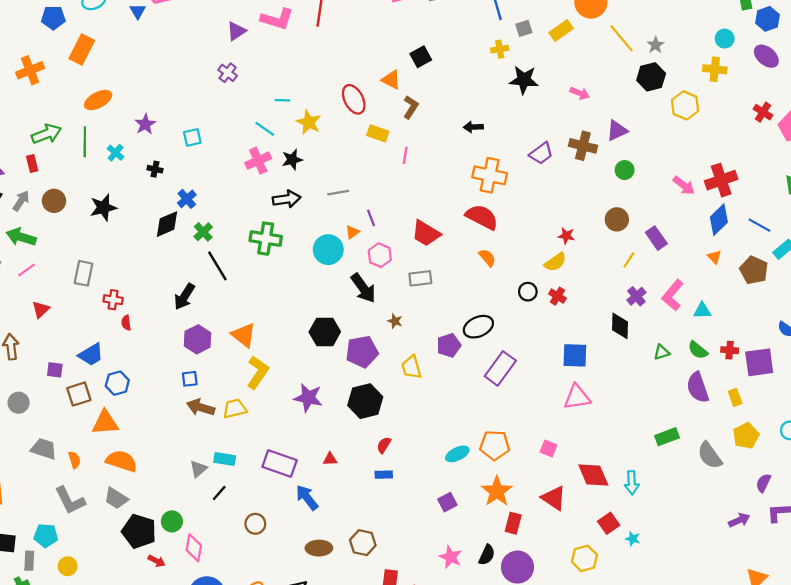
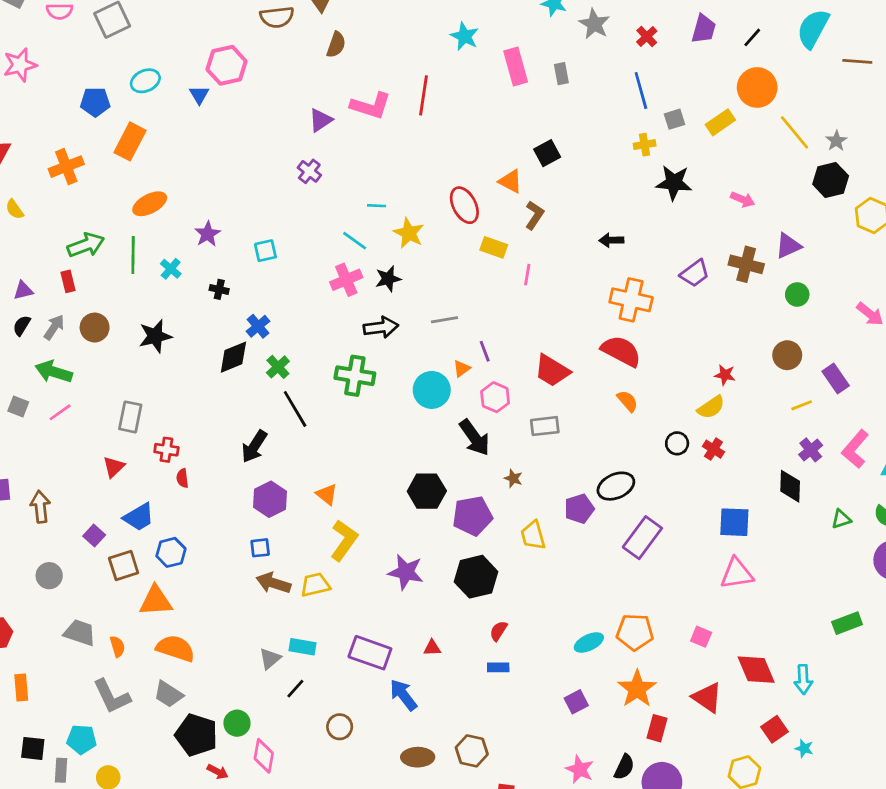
yellow line: (629, 260) -> (802, 405), turned 35
red triangle: (41, 309) -> (114, 467), moved
orange triangle: (244, 335) -> (327, 494), size x0.7
purple square: (55, 370) -> (94, 536), turned 35

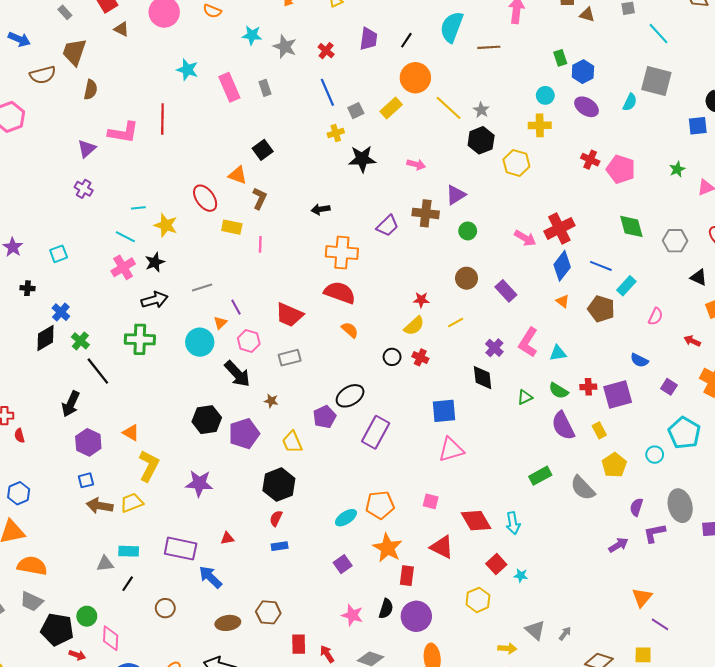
yellow line: (802, 405) -> (456, 323), moved
black hexagon: (476, 577) -> (279, 485), moved
gray triangle: (270, 659) -> (105, 564), turned 42

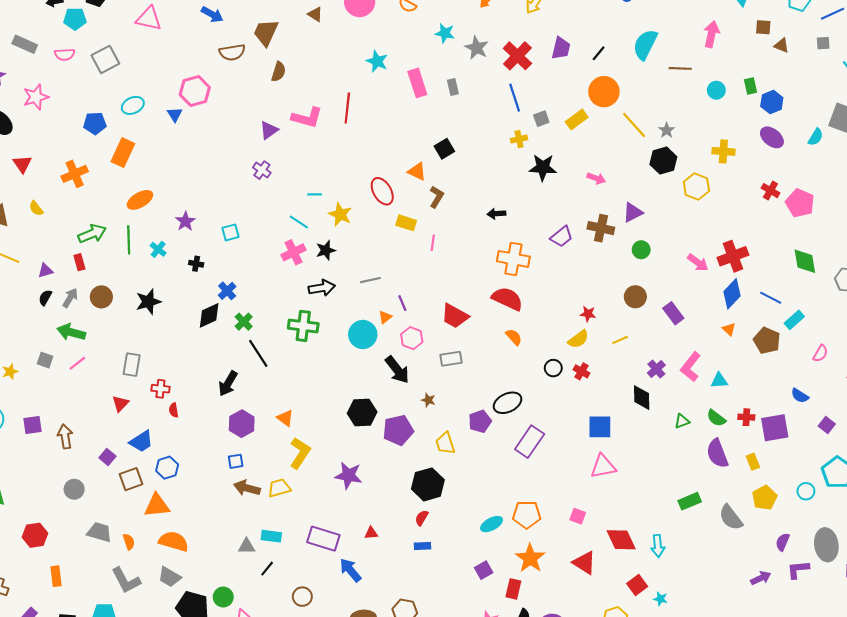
red cross: (326, 51) -> (517, 56), size x1.8
cyan circle: (545, 95) -> (716, 90), moved
red rectangle: (407, 576) -> (513, 589), moved

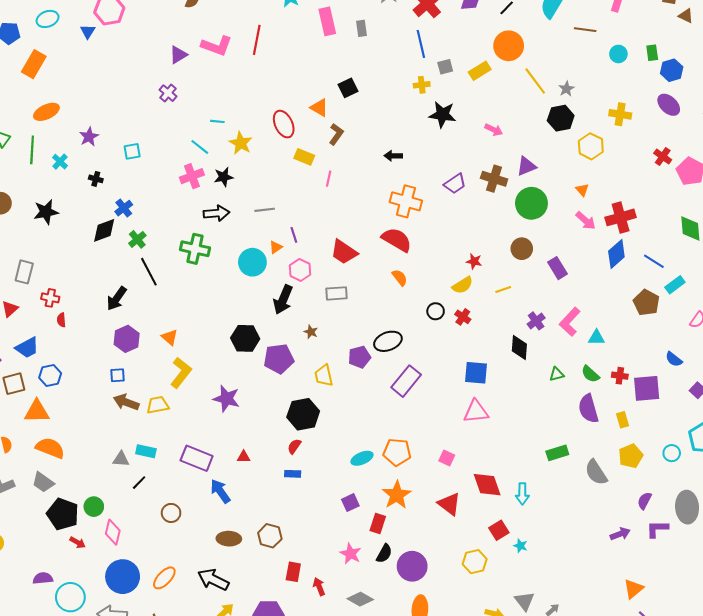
green circle: (641, 250) -> (531, 203), size x1.8
orange triangle: (729, 329) -> (582, 190), moved
black arrow: (397, 370) -> (283, 300), turned 56

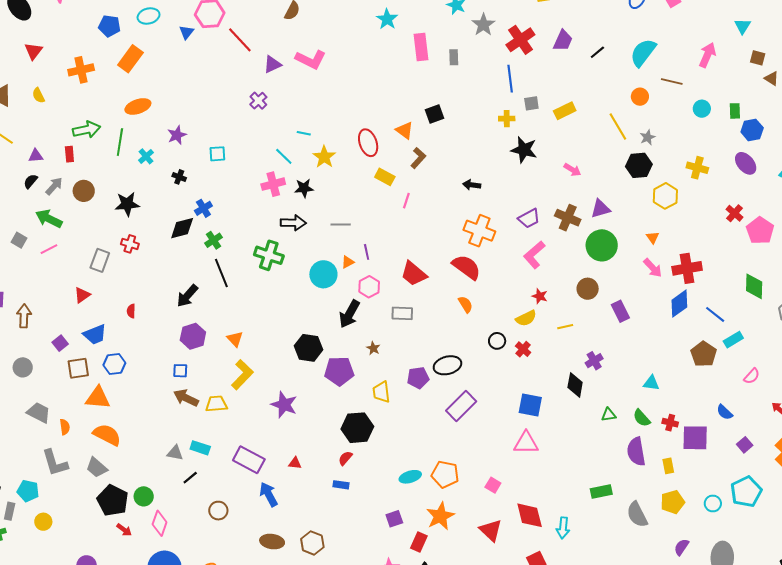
red line: (257, 40) -> (240, 40), moved, turned -60
orange circle: (509, 46) -> (640, 97), moved, size x0.6
red cross: (50, 298) -> (130, 244), moved
pink L-shape: (570, 322) -> (534, 255), moved

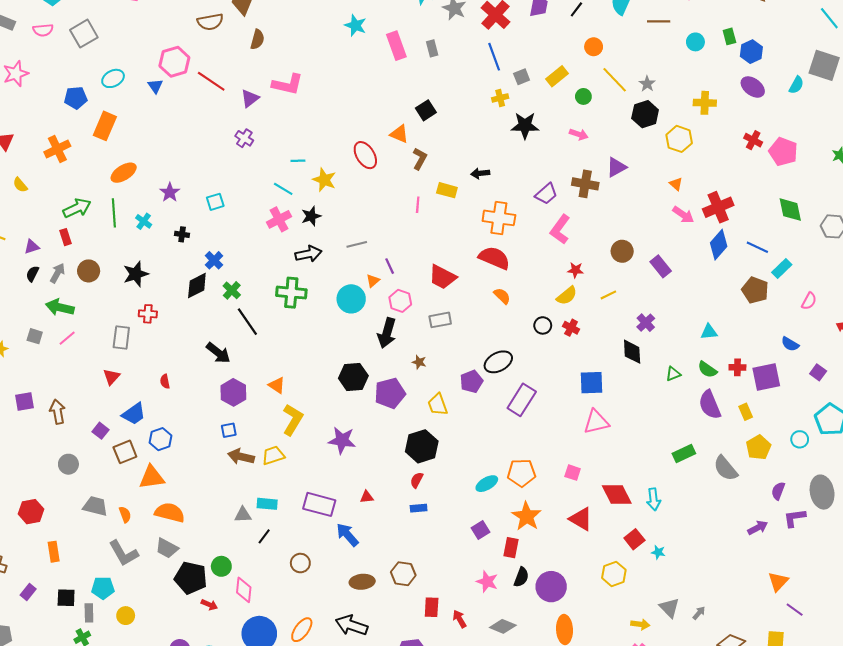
orange circle: (640, 97) -> (594, 47), moved
yellow rectangle: (385, 177) -> (447, 190), moved
green circle: (602, 245) -> (583, 96), moved, size x0.5
black arrow: (187, 296) -> (218, 353), turned -80

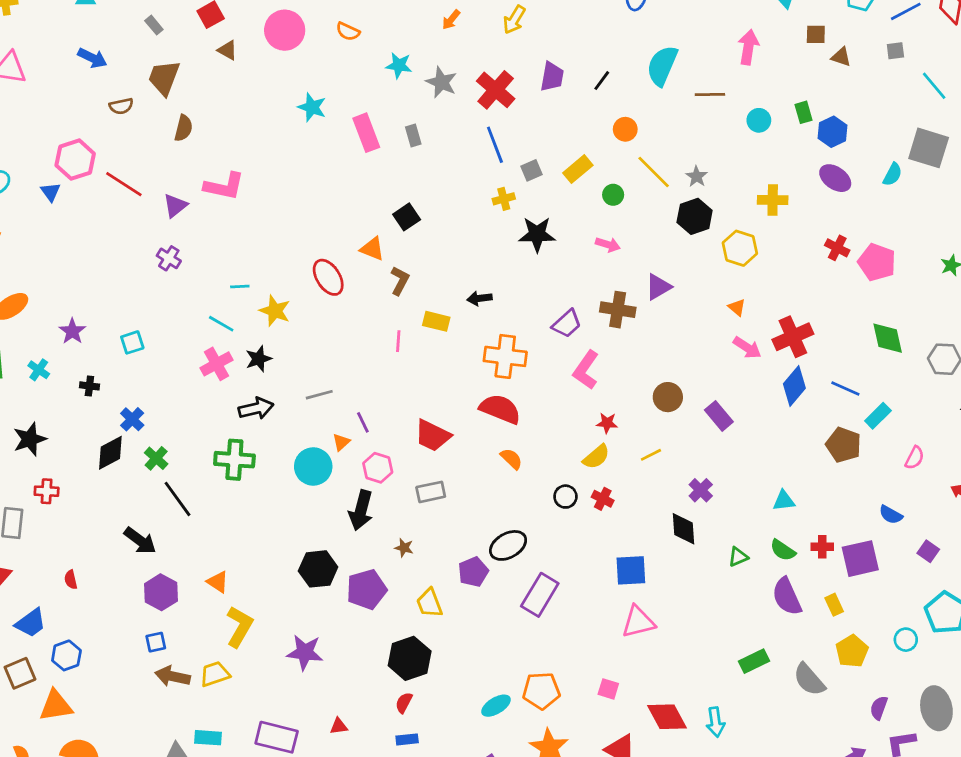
brown semicircle: (210, 22) -> (121, 106), size x0.7

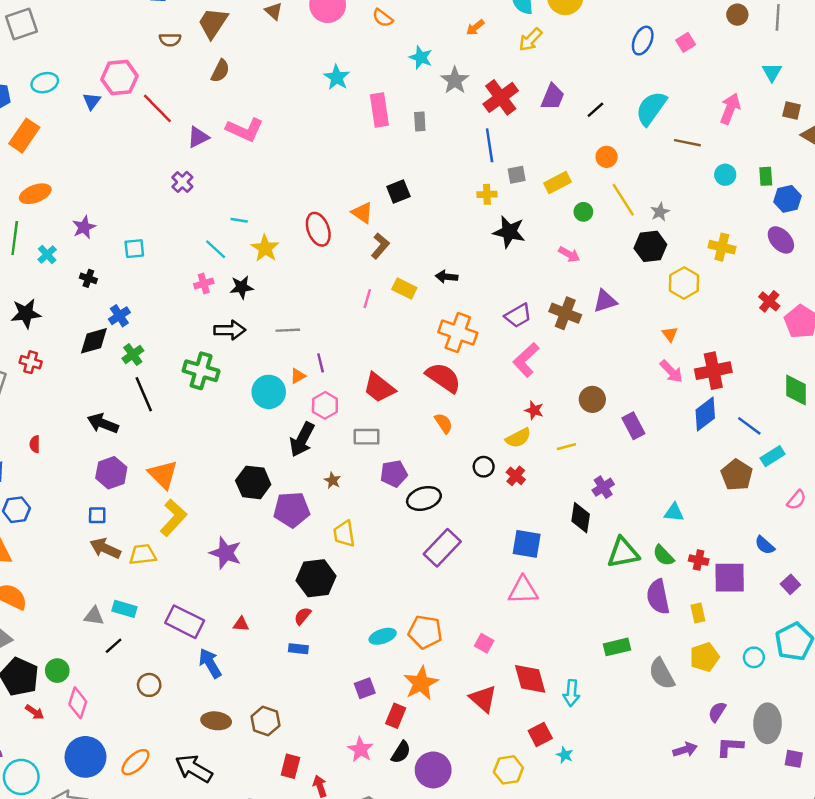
pink cross: (216, 364) -> (204, 283), size x0.7
black arrow: (140, 541) -> (103, 423), turned 152
green triangle: (738, 557) -> (623, 553), size x1.8
purple pentagon: (473, 572) -> (394, 474), moved
orange triangle: (218, 582) -> (163, 474), size x1.5

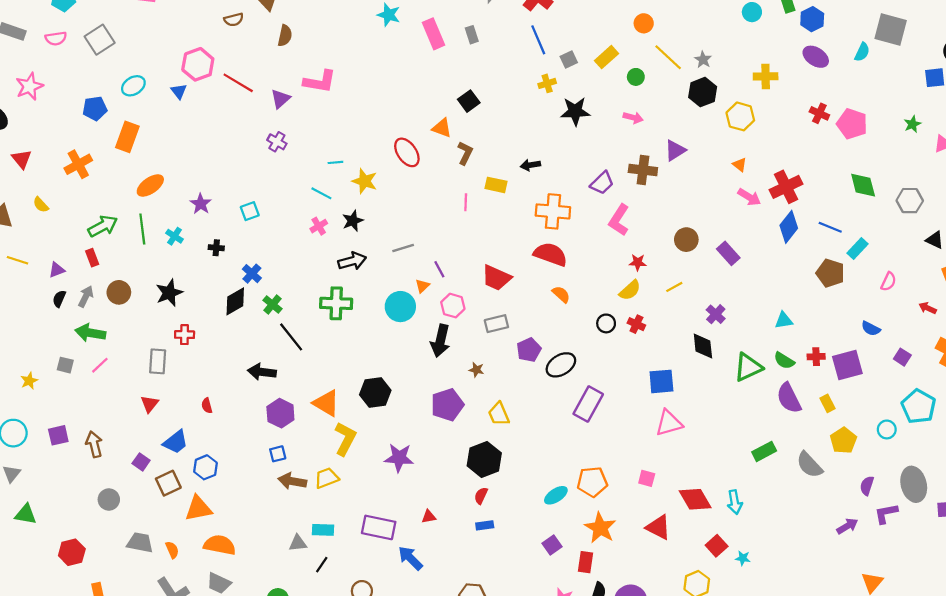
black hexagon: (253, 482) -> (375, 392), moved

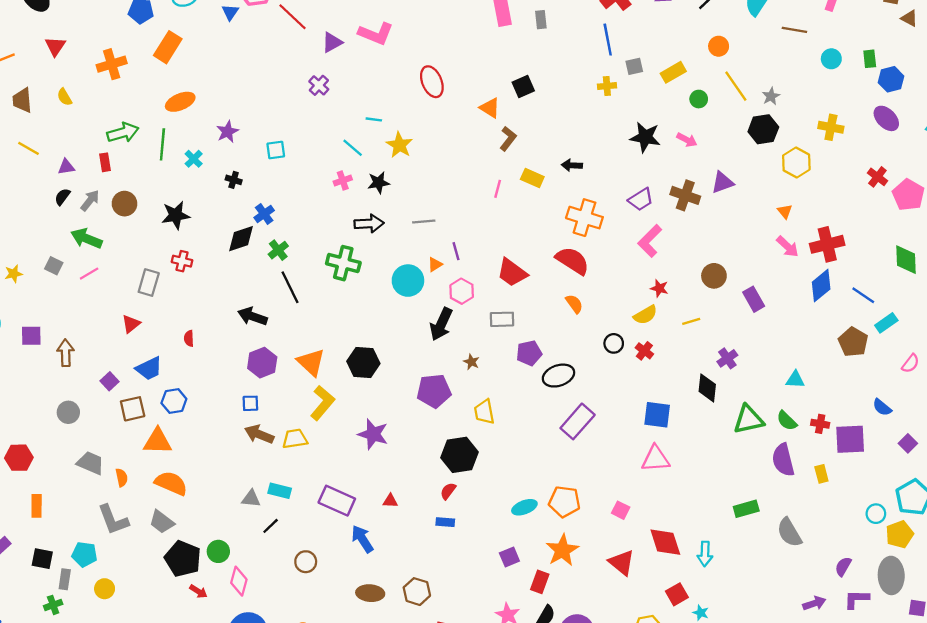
black star: (575, 111) -> (645, 137), moved
red ellipse: (407, 152) -> (432, 82), moved
yellow pentagon: (843, 440) -> (900, 534), moved

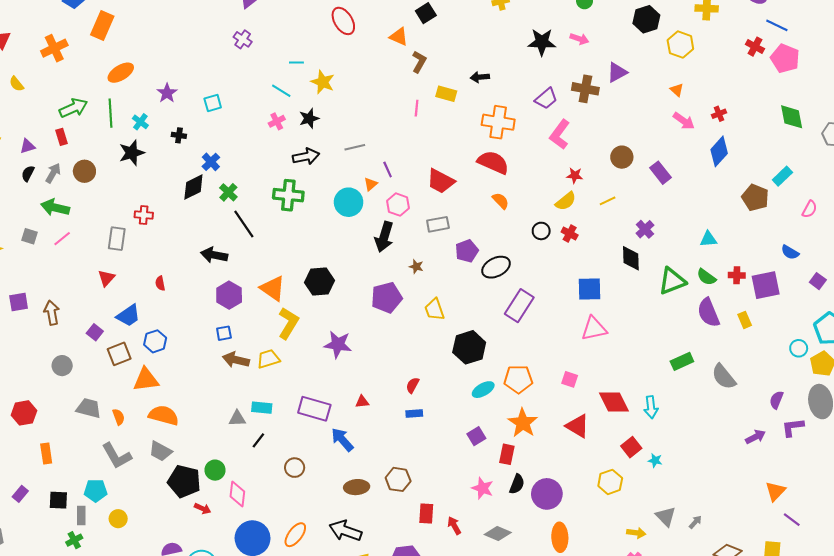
black star: (176, 215) -> (132, 153), moved
red cross: (827, 244) -> (719, 114), size x0.5
blue line: (863, 295) -> (777, 25), moved
black hexagon: (459, 455) -> (469, 347), moved

